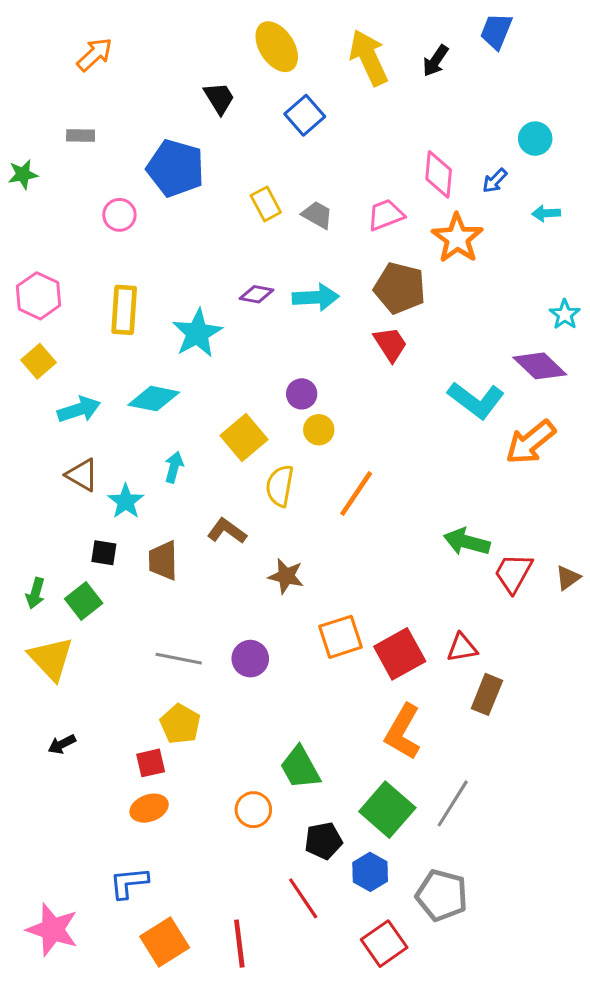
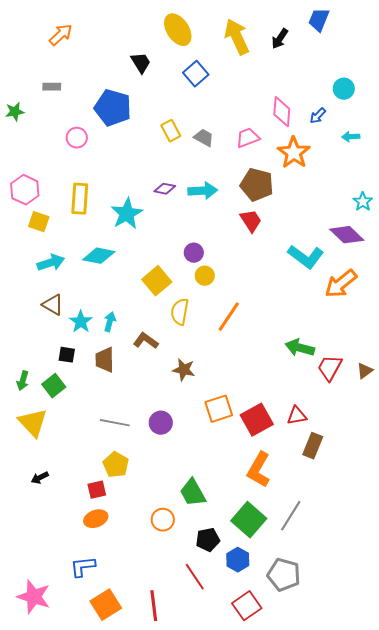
yellow square: (38, 361) -> (39, 222), moved, turned -30
cyan arrow: (174, 467) -> (110, 322), moved

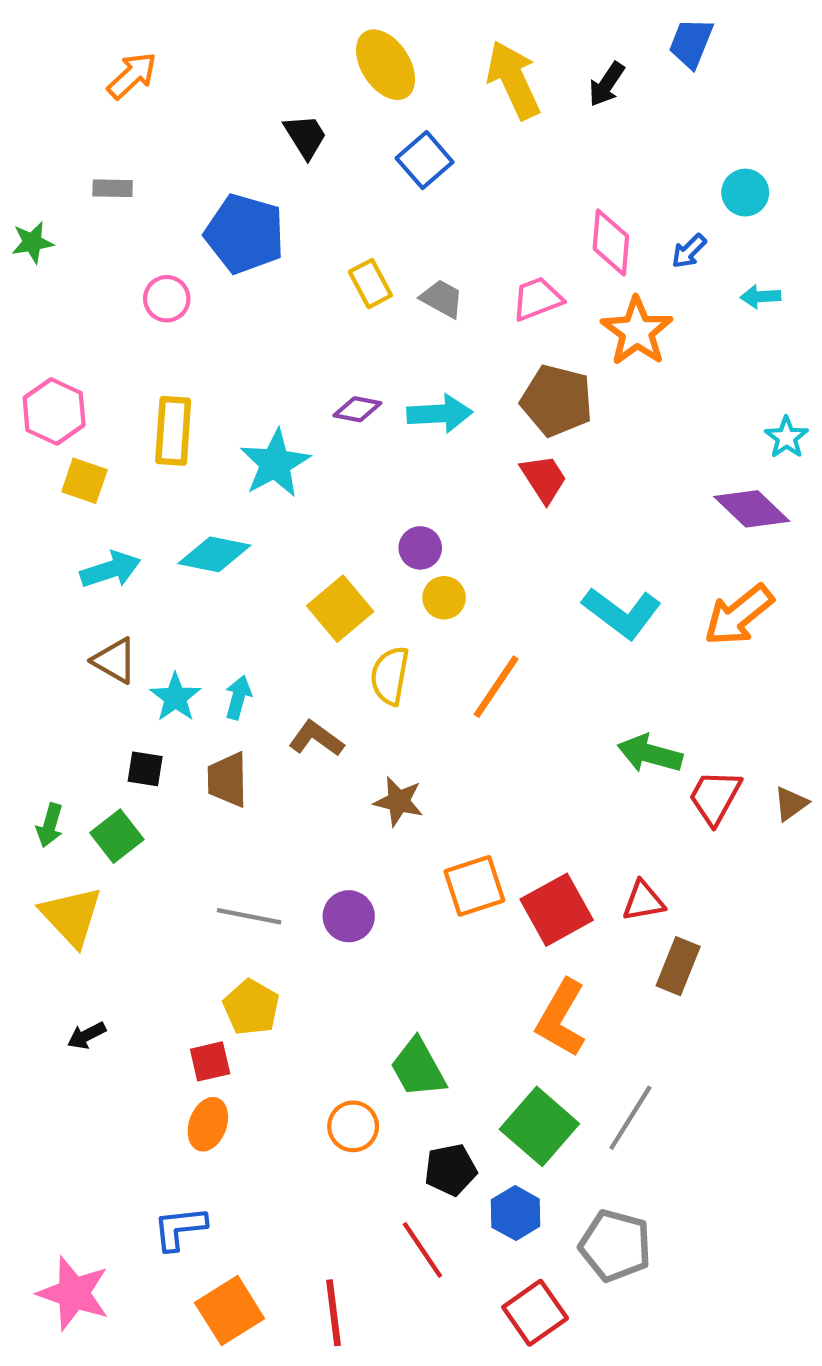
cyan L-shape: (306, 257) -> (622, 613), moved
orange ellipse: (96, 519) -> (208, 1124), turned -50

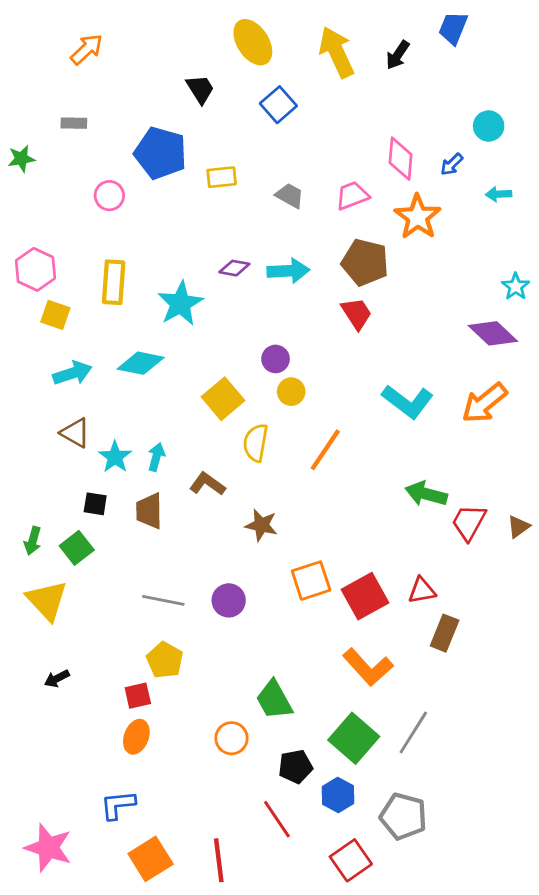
yellow rectangle: (370, 284) -> (222, 177), moved, turned -68
orange L-shape: (561, 1018) -> (368, 667), turned -72

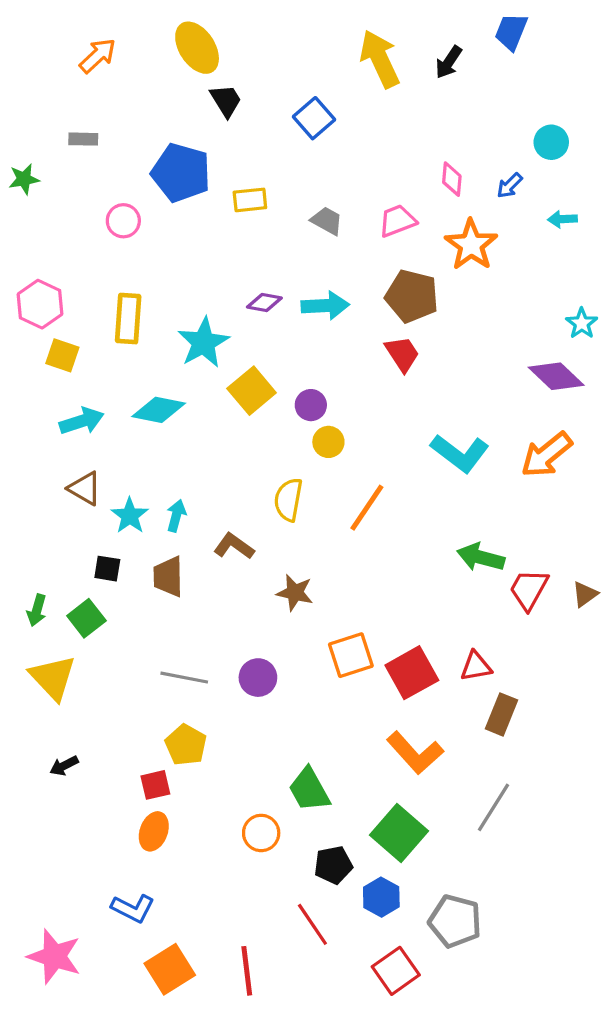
yellow ellipse: (253, 42) -> (197, 48), moved
pink diamond: (401, 159) -> (452, 179), size x0.7
yellow square: (223, 399) -> (252, 391), moved
gray line: (413, 733) -> (494, 807), moved
blue L-shape: (118, 805) -> (133, 908), turned -147

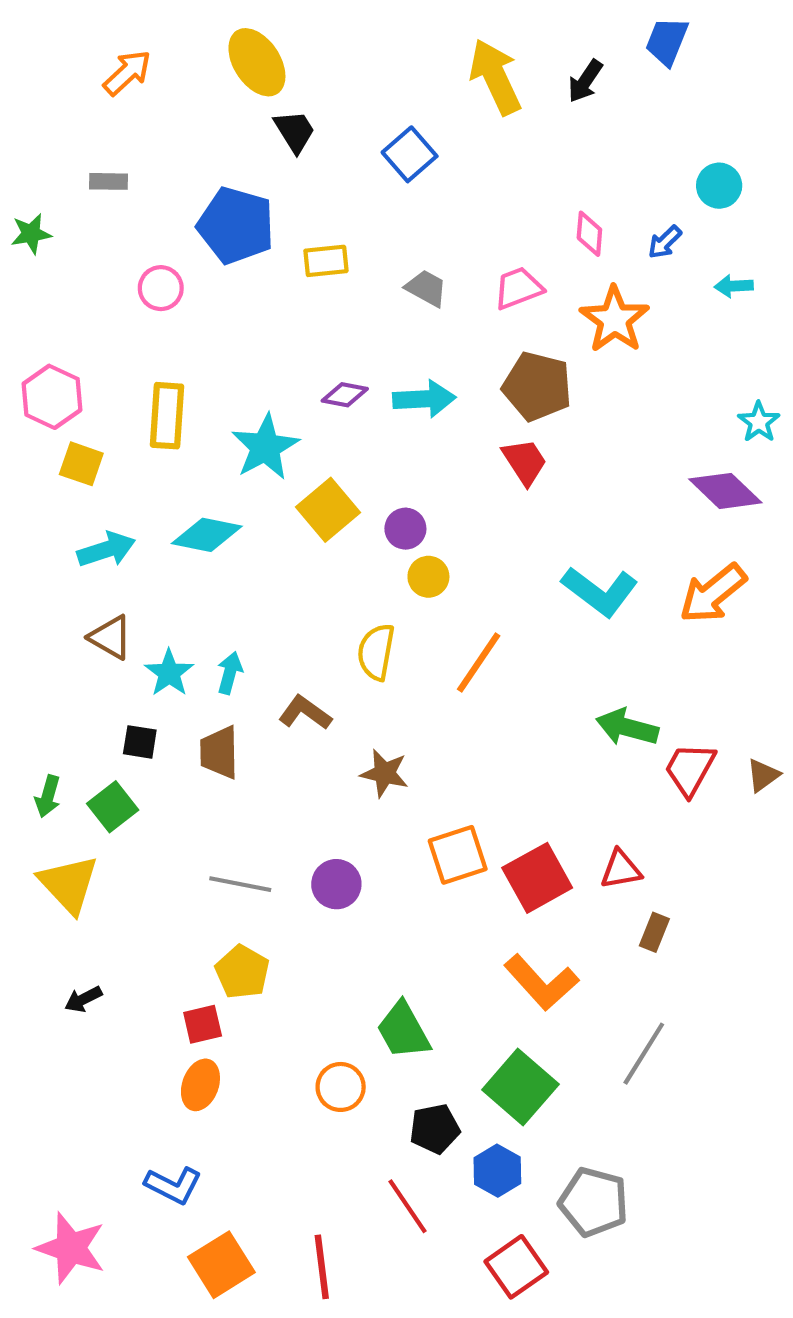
brown rectangle: (502, 714) -> (654, 932), size x0.7

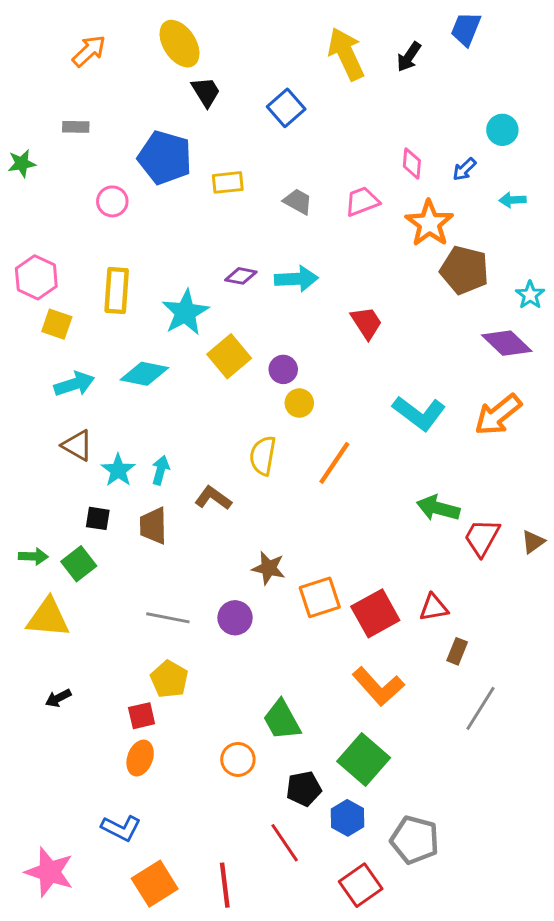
brown pentagon: (537, 386) -> (464, 270), moved
brown star: (384, 773) -> (269, 568), moved
green arrow: (48, 796) -> (33, 556), turned -104
yellow triangle: (69, 884) -> (48, 618), turned -42
gray line: (644, 1054) -> (480, 708), moved

